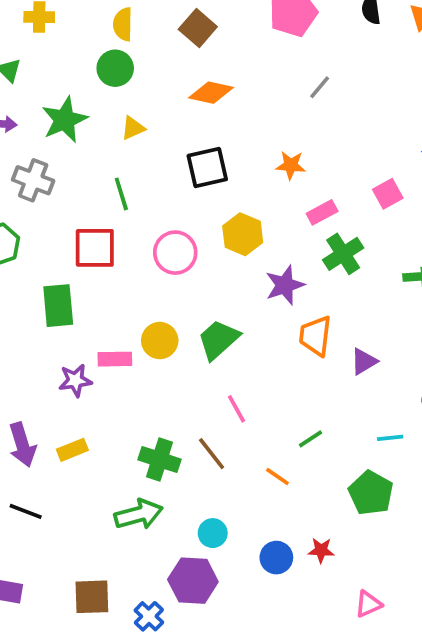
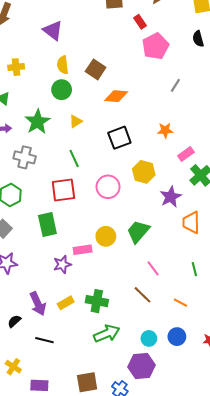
brown square: (198, 28) -> (96, 69), moved
green line: (310, 439) -> (194, 269), moved, turned -64
green cross: (160, 459) -> (97, 301), moved
blue circle: (276, 558) -> (177, 337), moved

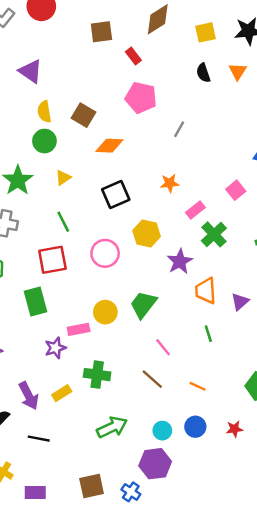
pink pentagon: (155, 46) -> (141, 98), moved, turned -30
green line: (194, 269) -> (208, 334), moved
green cross: (97, 301) -> (97, 375), moved

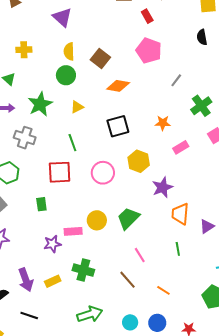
green cross: (214, 234) -> (201, 106), moved
green rectangle: (36, 301) -> (41, 204), size x0.6

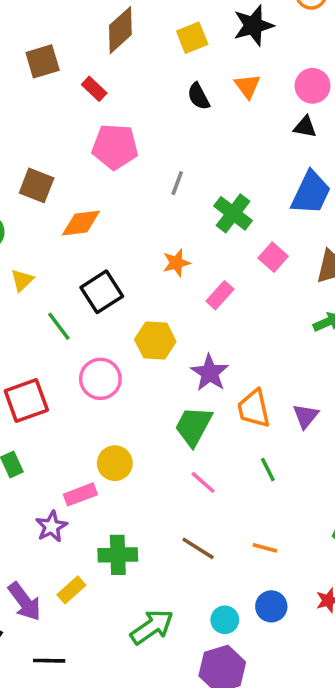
green line: (72, 143) -> (59, 326), moved
green trapezoid: (128, 218) -> (193, 426), moved
pink line: (140, 255) -> (203, 482), moved

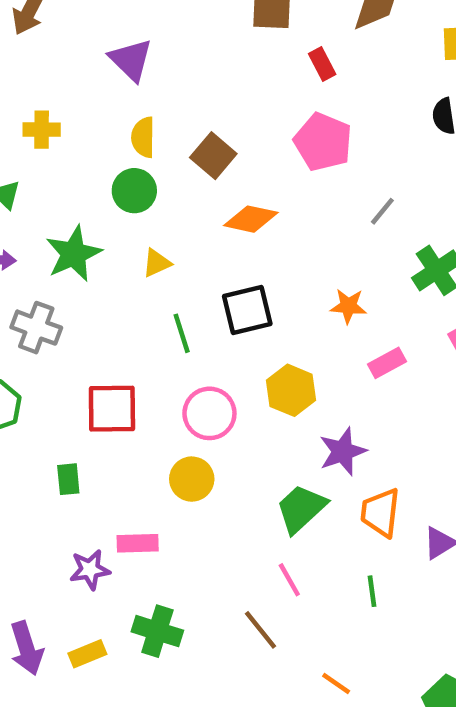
yellow circle: (115, 463) -> (192, 479), moved
brown line: (198, 548) -> (260, 630), moved

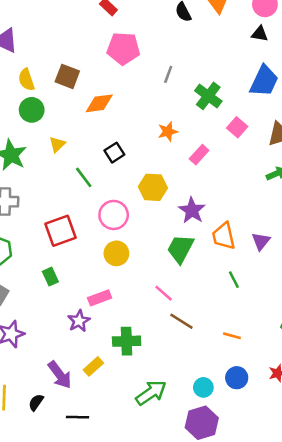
black square: (247, 310) -> (114, 153), size x0.7
pink line: (289, 580) -> (164, 293), moved

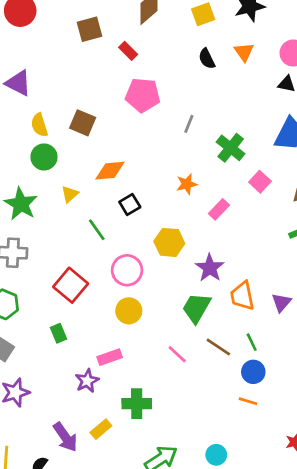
orange diamond: (99, 103) -> (110, 171), moved
red square: (61, 231) -> (71, 285), turned -32
brown line: (181, 321) -> (218, 347), moved
blue circle: (237, 378) -> (253, 372), moved

